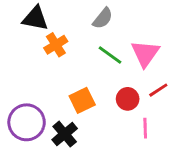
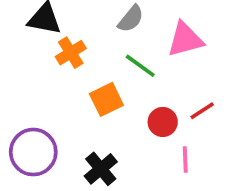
pink triangle: (145, 53) -> (185, 39), moved, turned 40
orange square: (82, 100) -> (106, 99), moved
black cross: (65, 134) -> (101, 169), moved

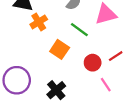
orange square: (106, 99) -> (60, 49), turned -30
pink line: (185, 160) -> (106, 85), turned -32

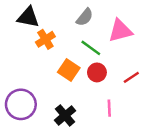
red circle: (93, 63) -> (97, 72), moved
pink line: (106, 85) -> (109, 108), moved, turned 32

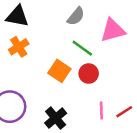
orange cross: (45, 39) -> (19, 47), moved
red line: (131, 77) -> (124, 112), moved

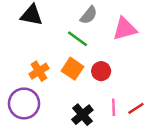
orange cross: (19, 47) -> (39, 71), moved
green line: (82, 48) -> (77, 39), moved
black cross: (56, 118) -> (82, 115), moved

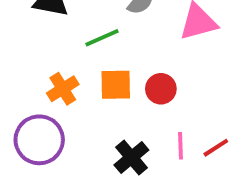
green line: (77, 39) -> (102, 38), moved, turned -60
orange square: (73, 69) -> (116, 85), turned -35

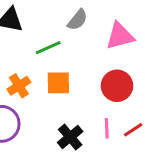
red circle: (161, 89) -> (117, 86), moved, size x1.4

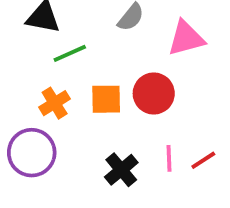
green line: (48, 48) -> (70, 53), moved
red circle: (117, 86) -> (154, 94), moved

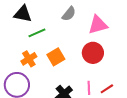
red circle: (154, 94) -> (93, 53), moved
orange square: (106, 99) -> (56, 57), turned -30

